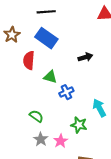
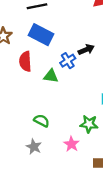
blue cross: (66, 92) -> (68, 61), moved
gray star: (41, 139) -> (34, 147), moved

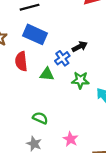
green star: (89, 124) -> (80, 80), moved

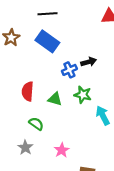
red semicircle: (21, 61) -> (28, 91), moved
green triangle: (47, 74) -> (55, 99), moved

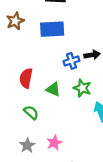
blue rectangle: (47, 41) -> (52, 29), turned -45
gray star: (25, 148) -> (27, 145), moved

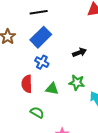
blue rectangle: (52, 29) -> (41, 37), turned -30
blue cross: (71, 61) -> (42, 62), moved, turned -32

